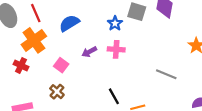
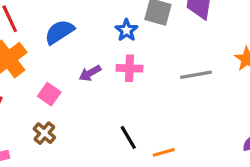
gray line: (166, 74) -> (196, 75), moved, turned -30

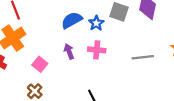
blue semicircle: (59, 32) -> (72, 20), moved
purple arrow: (90, 73) -> (69, 51), turned 96

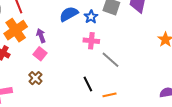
purple arrow: (69, 51) -> (41, 36), moved
gray line: (143, 57) -> (110, 60), moved, turned 48

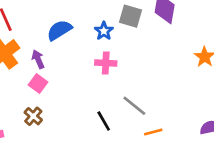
blue semicircle: (69, 14) -> (59, 30), moved
gray line: (110, 60) -> (134, 106), moved
orange line: (110, 95) -> (153, 132), moved

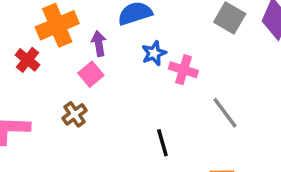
blue star: (104, 31) -> (154, 53), moved
gray line: (134, 106) -> (225, 113), moved

